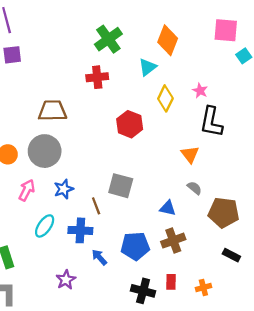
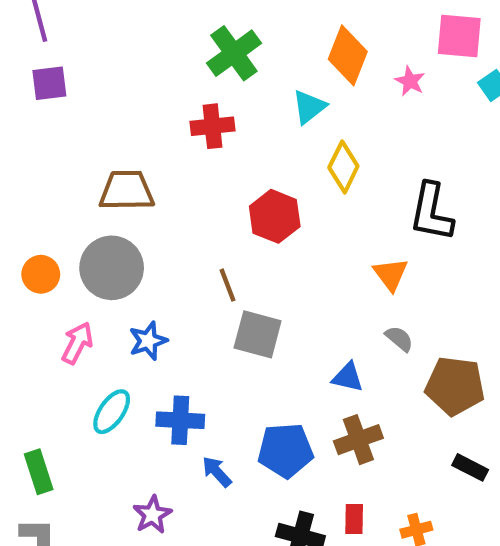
pink star: (200, 91) -> (410, 81), moved
brown line: (96, 206) -> (228, 285), moved

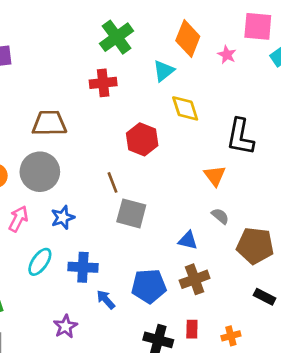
yellow diamond: (343, 167) -> (185, 108), turned -44

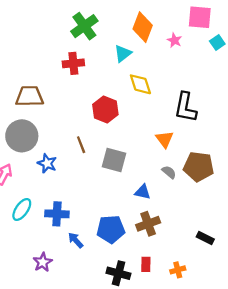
gray square: (131, 213) -> (114, 160), moved
blue star: (63, 217) -> (47, 163), moved, turned -30
brown pentagon: (255, 246) -> (199, 167), moved

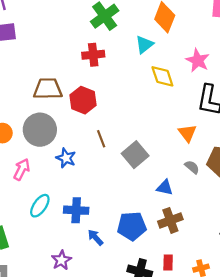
pink star: (174, 40) -> (198, 60), moved, size x1.5
red hexagon: (105, 110) -> (83, 100), moved
gray square: (114, 160) -> (135, 155), turned 35

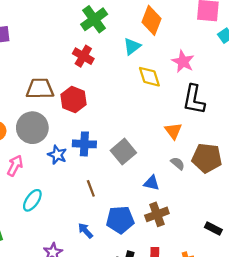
red cross: (93, 55) -> (83, 56), turned 36
brown line: (101, 139) -> (91, 188), moved
blue cross: (76, 210) -> (84, 144), moved

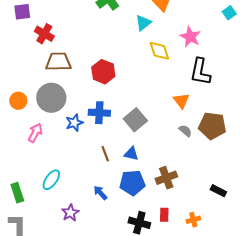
red cross: (83, 56) -> (44, 34), moved
red hexagon: (74, 99) -> (103, 72), moved
blue star: (57, 155) -> (74, 123), turned 30
blue triangle: (152, 183) -> (131, 154), moved
cyan ellipse: (32, 200) -> (51, 180), moved

